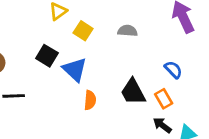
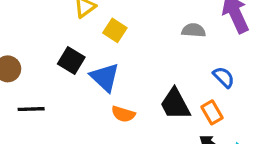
gray semicircle: (128, 31) -> (194, 30), moved
orange semicircle: (90, 100) -> (123, 114), turned 102

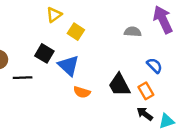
black line: (31, 109) -> (23, 78), moved

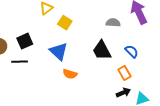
black square: (44, 53) -> (25, 41), moved, turned 35
black trapezoid: (119, 85) -> (102, 50), moved
black arrow: (145, 114) -> (123, 93), turned 120

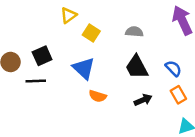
gray semicircle: (113, 23) -> (134, 32), moved
orange rectangle: (124, 73) -> (178, 95), moved
black arrow: (123, 93) -> (143, 100), moved

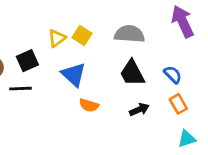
yellow triangle: (69, 15) -> (57, 38), moved
gray semicircle: (134, 32) -> (129, 34), size x1.5

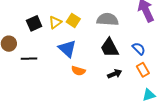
black square: (27, 61) -> (34, 23), moved

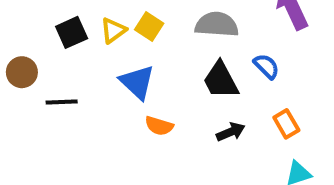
blue semicircle: (139, 49) -> (266, 66), moved

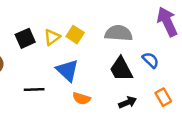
black line: (62, 102) -> (34, 90), moved

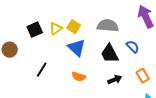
blue triangle: (67, 70) -> (77, 48), moved
black line: (34, 90) -> (42, 70), turned -56

